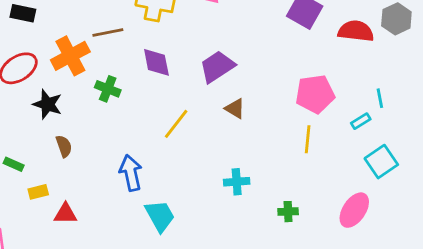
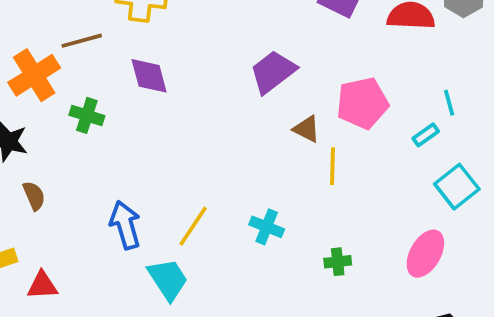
purple trapezoid: (217, 67) -> (273, 72), moved
brown triangle: (235, 108) -> (307, 129), moved
yellow line: (176, 124) -> (193, 226), moved
yellow line: (308, 139) -> (333, 166), moved
cyan cross: (237, 182) -> (267, 227), turned 30

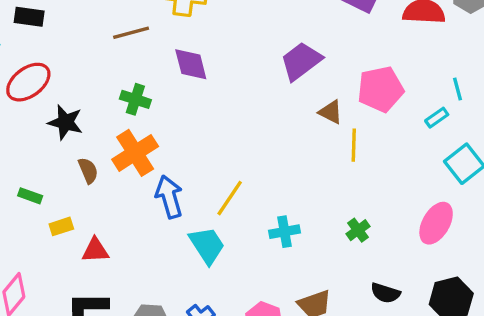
orange cross: (34, 75) -> (135, 153), moved
cyan cross: (267, 227) -> (284, 232), moved, turned -32
green cross: (338, 262) -> (358, 230), turned -30

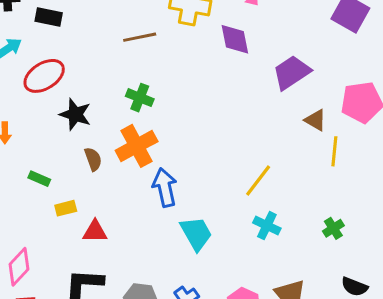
purple diamond: (191, 64) -> (235, 39), moved
yellow line: (230, 198) -> (258, 181), moved
cyan cross: (284, 232) -> (267, 226), turned 32

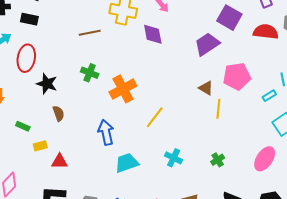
purple trapezoid: (292, 72) -> (207, 44), moved
red ellipse: (44, 76) -> (26, 58), turned -48
orange cross: (137, 146) -> (123, 89), moved
yellow line: (258, 181) -> (155, 117), moved
cyan trapezoid: (196, 233) -> (127, 163), turned -80

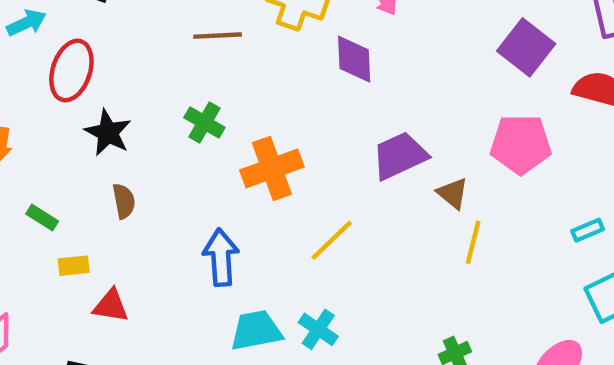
purple trapezoid: (207, 44) -> (400, 156), moved
pink pentagon: (237, 76) -> (521, 144), moved
cyan cross: (174, 158) -> (318, 329), moved

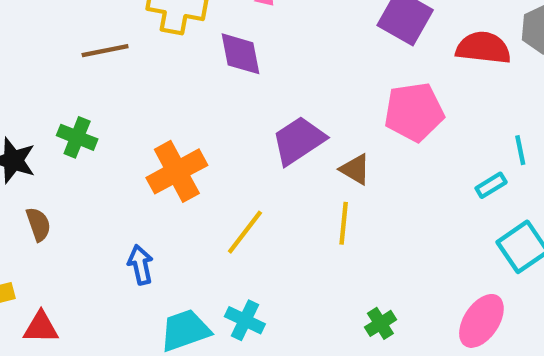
green cross: (204, 123) -> (77, 137), moved
yellow line: (473, 242) -> (344, 223), moved
blue arrow: (221, 257) -> (140, 265), size x0.7

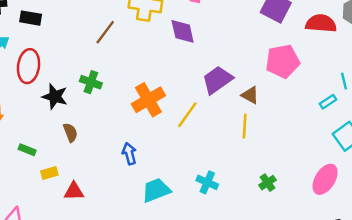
brown line: (105, 51) -> (105, 32), turned -40
yellow line: (245, 232) -> (187, 115), moved
cyan cross: (245, 320) -> (207, 182), moved

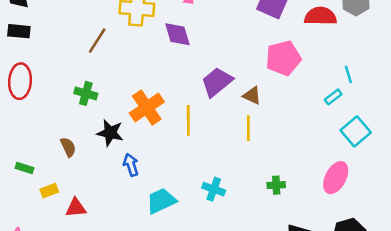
black star: (55, 97) -> (110, 133), moved
yellow line: (187, 115) -> (188, 120), turned -32
green cross: (267, 183) -> (276, 185), turned 35

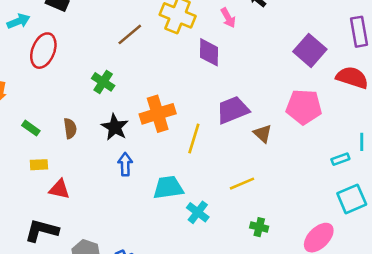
yellow line: (248, 128) -> (242, 184), moved, turned 50
green rectangle: (25, 168) -> (31, 128), moved
cyan trapezoid: (161, 201) -> (168, 188), moved

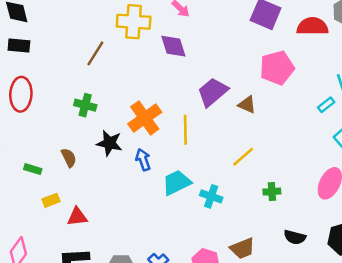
blue arrow: (125, 164) -> (143, 160), moved

